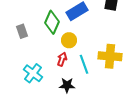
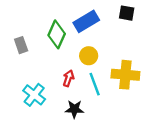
yellow circle: (69, 40) -> (89, 56), moved

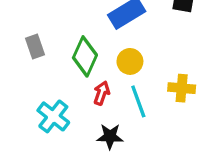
green diamond: (57, 34) -> (85, 56), moved
yellow cross: (125, 75) -> (182, 88), size x0.7

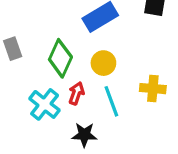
cyan cross: (53, 116) -> (45, 104), moved

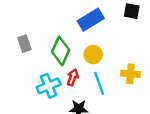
cyan cross: (45, 104) -> (49, 86), turned 30

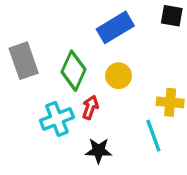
gray rectangle: (24, 44) -> (24, 61), size x1.5
cyan line: (99, 83) -> (153, 136), moved

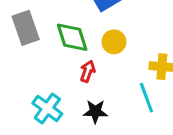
green diamond: (74, 71) -> (72, 37), turned -42
cyan cross: (57, 119) -> (47, 108), moved, turned -32

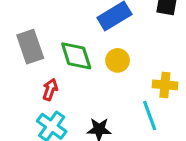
red arrow: (88, 71) -> (50, 90), moved

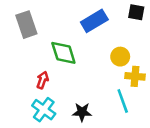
gray rectangle: (30, 47) -> (26, 25), moved
yellow circle: (118, 60) -> (120, 57), moved

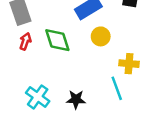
yellow circle: (120, 57) -> (101, 36), moved
red arrow: (42, 80) -> (25, 41), moved

